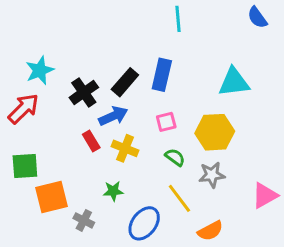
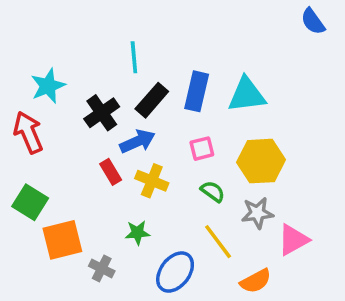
cyan line: (178, 19) -> (134, 57), moved
cyan triangle: (234, 82) -> (247, 95), moved
red arrow: (23, 109) -> (28, 132), turned -68
green square: (25, 166) -> (30, 202), turned 36
pink triangle: (265, 195) -> (293, 240), moved

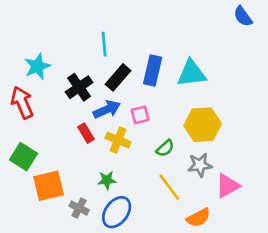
pink square: (202, 149) -> (140, 115), moved
green semicircle: (213, 191) -> (165, 148), turned 102
blue ellipse: (175, 272) -> (117, 212), moved

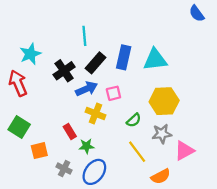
red rectangle: (86, 133) -> (70, 131), moved
orange square: (49, 186) -> (39, 151), size x0.7

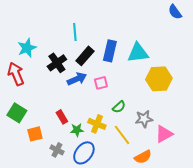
yellow hexagon: (164, 101) -> (159, 79), moved
yellow cross: (96, 113) -> (97, 124), moved

